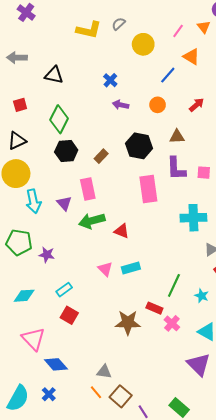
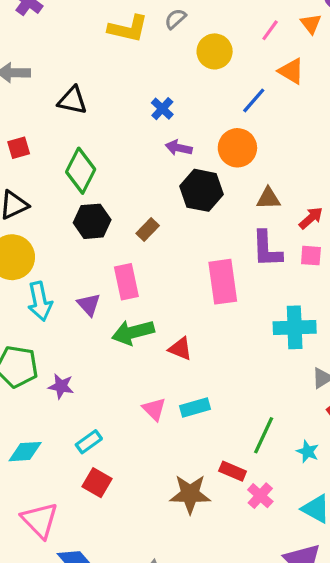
orange circle: (158, 105) -> (237, 148), size x1.5
red arrow: (197, 105) -> (311, 218), moved
black hexagon: (139, 146) -> (201, 190), moved

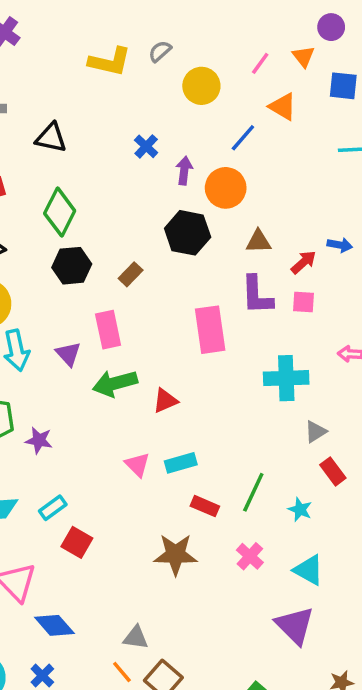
purple arrow: (179, 148) -> (184, 171), moved, turned 85
red triangle: (180, 349) -> (165, 401), turned -45
cyan rectangle: (89, 442) -> (53, 508), moved
red rectangle: (233, 471) -> (205, 506), moved

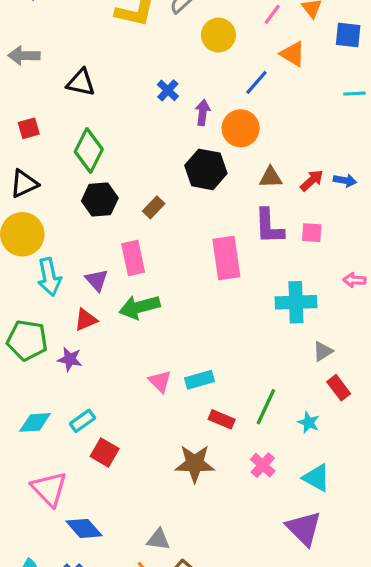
red arrow: (303, 262) -> (312, 181), moved
red triangle: (165, 401) -> (86, 320), moved

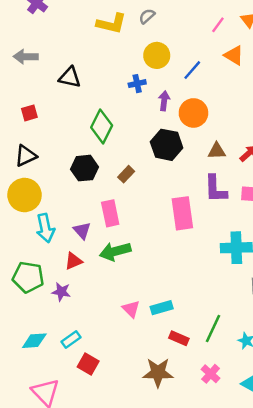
yellow circle: (218, 35) -> (157, 55), moved
blue line: (256, 82) -> (192, 70), moved
blue cross: (168, 90) -> (137, 84), turned 35
green diamond: (89, 150) -> (102, 126), moved

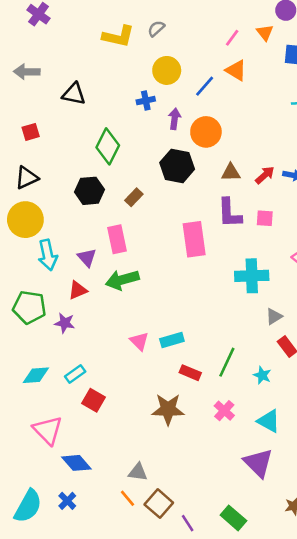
orange triangle: (234, 55) -> (236, 70), moved

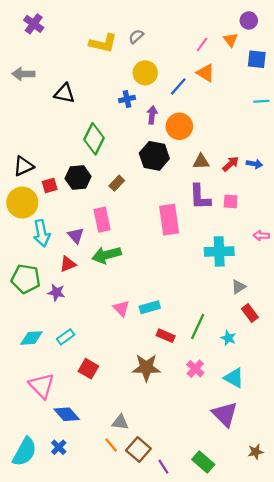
red square: (31, 132) -> (50, 185), moved
red square: (93, 400) -> (88, 369), moved

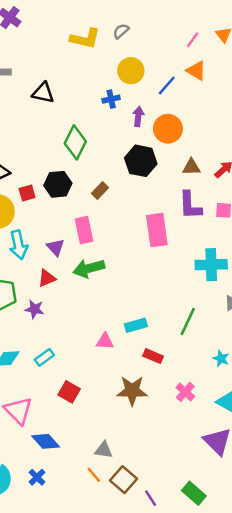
pink triangle: (121, 308) -> (105, 341), moved, turned -42
green line: (198, 327) -> (188, 321), moved

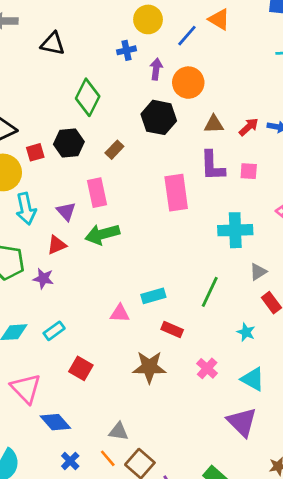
blue cross: (37, 477) -> (70, 461), moved

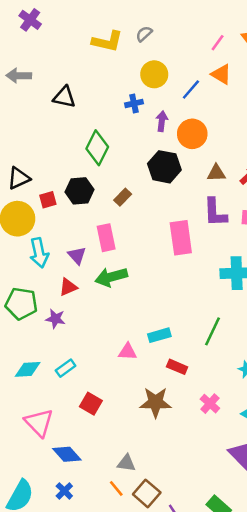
blue cross: (70, 461) -> (64, 491), moved

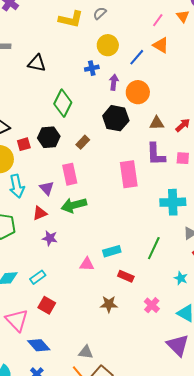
purple star: (55, 319) -> (50, 238), moved
brown star: (156, 402) -> (109, 304), size x0.7
red square: (91, 404) -> (47, 305), moved

